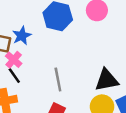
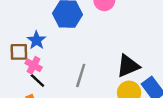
gray line: (58, 80) -> (81, 75), turned 40

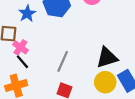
blue star: (37, 40) -> (27, 13), moved

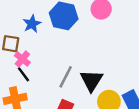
black triangle: (107, 58) -> (91, 80), moved, turned -45

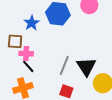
pink cross: (22, 59) -> (26, 54), turned -32

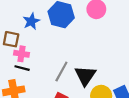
black line: (28, 66) -> (22, 68), turned -40

